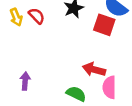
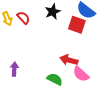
pink semicircle: (109, 87) -> (81, 74), turned -48

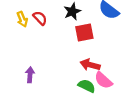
red square: (77, 25) -> (84, 33), moved, turned -30
green semicircle: (55, 79) -> (87, 86), moved

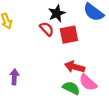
red semicircle: (40, 18) -> (47, 29), moved

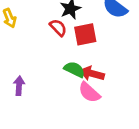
pink semicircle: (88, 82) -> (89, 92), moved
green semicircle: (71, 88) -> (74, 69), moved

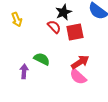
green semicircle: (74, 69) -> (42, 59), moved
red arrow: (92, 74) -> (80, 62), turned 132

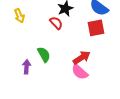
red square: (75, 32) -> (96, 28), moved
green semicircle: (42, 59) -> (44, 55), turned 35

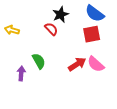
yellow arrow: (19, 16) -> (12, 30), moved, turned 128
pink semicircle: (80, 72) -> (96, 64), moved

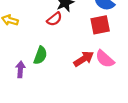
red semicircle: (51, 29) -> (54, 19), turned 96
green semicircle: (39, 61) -> (40, 55), turned 49

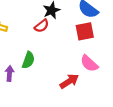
red arrow: (84, 59) -> (69, 81), moved

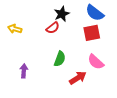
green semicircle: (28, 60) -> (60, 59), moved

